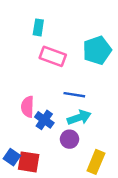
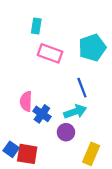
blue line: (74, 95) -> (82, 88), moved, turned 60

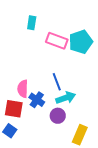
pink rectangle: (50, 53) -> (57, 41), moved
blue line: (82, 88) -> (57, 82), moved
red square: (27, 154) -> (14, 109), moved

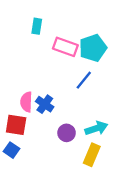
blue line: (57, 82) -> (84, 80), moved, turned 60
cyan arrow: (66, 98) -> (96, 128), moved
blue cross: (37, 100) -> (45, 104), moved

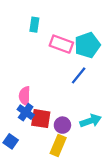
blue cross: (45, 104) -> (26, 112), moved
red square: (16, 125) -> (41, 119), moved
yellow rectangle: (92, 155) -> (58, 146), moved

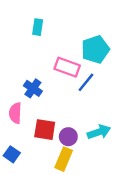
pink rectangle: (61, 44) -> (67, 67), moved
pink semicircle: (25, 96) -> (15, 113), moved
blue cross: (26, 112) -> (33, 88), moved

